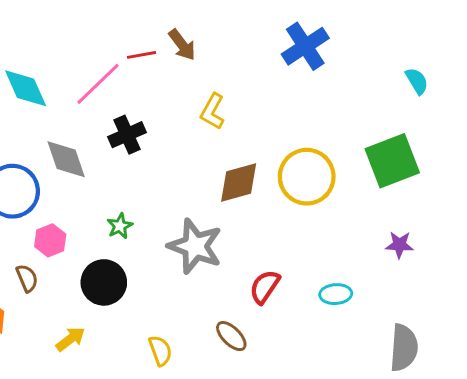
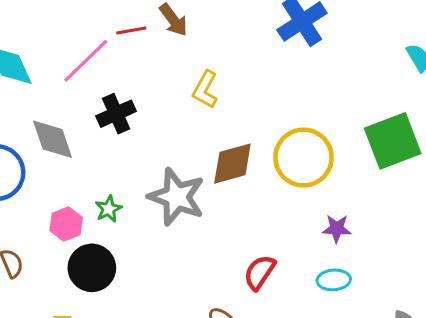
pink hexagon: (50, 240) -> (66, 224), moved
purple star: (399, 245) -> (337, 229), moved
gray star: (195, 246) -> (177, 197), moved

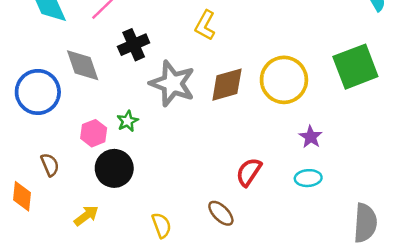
gray star: (177, 197) -> (172, 83), moved
purple star: (337, 229) -> (311, 137), turned 30

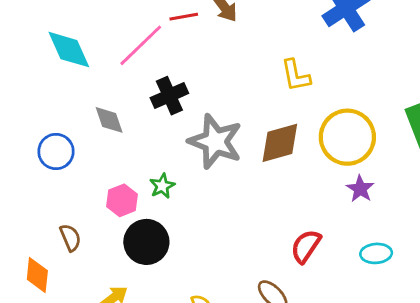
yellow L-shape: (205, 25) -> (296, 75), moved, turned -40
gray diamond: (83, 65) -> (109, 120), size x0.7
blue circle: (38, 92) -> (56, 152), size x0.7
purple star: (311, 137) -> (360, 189), moved

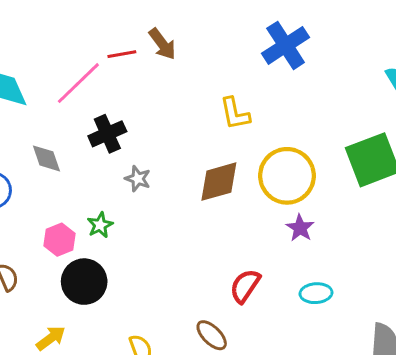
gray star: (215, 141) -> (138, 179), moved, size x0.5

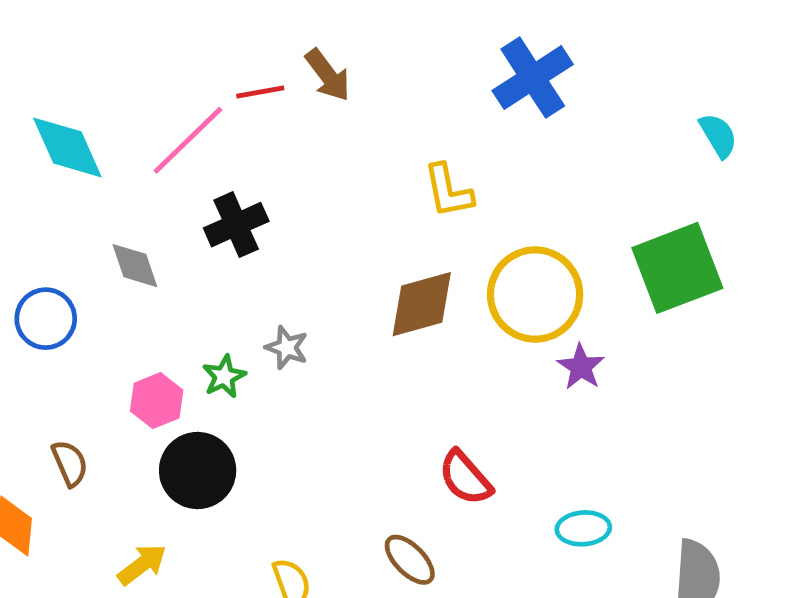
gray star: (138, 179) -> (287, 348), moved
purple star: (300, 228) -> (581, 367), moved
red semicircle: (245, 286) -> (465, 478), turned -75
cyan ellipse: (316, 293) -> (583, 528), moved

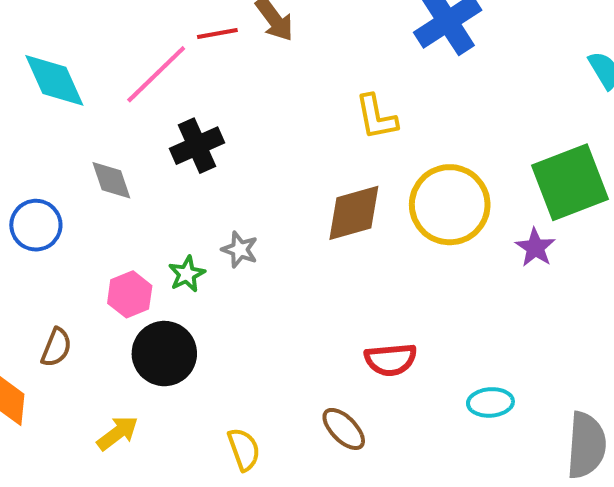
purple star: (581, 367) -> (535, 248), moved
brown semicircle: (70, 463) -> (56, 347), turned 45
red semicircle: (465, 478) -> (391, 360), turned -54

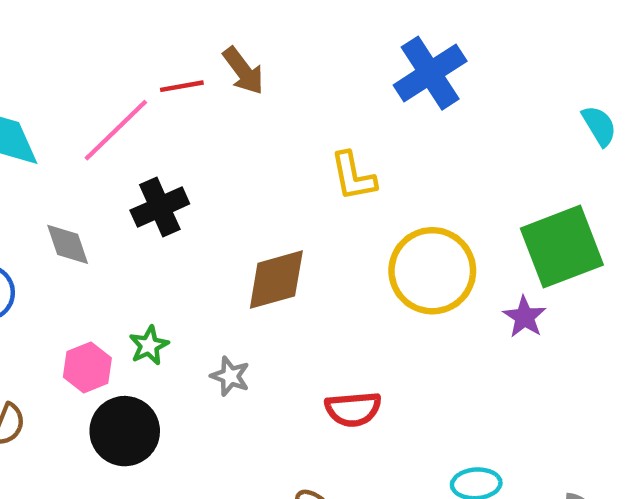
brown diamond: (354, 213) -> (276, 280), moved
gray star: (240, 250) -> (230, 376), moved
red semicircle: (391, 360) -> (353, 409), moved

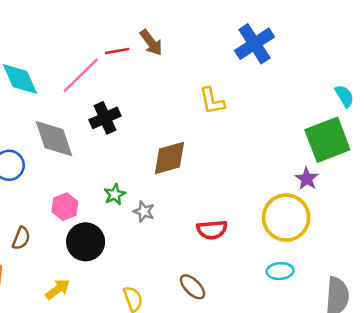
cyan semicircle: (599, 126) -> (344, 96), moved
gray diamond: (68, 244) -> (54, 139), size x1.6
yellow circle: (432, 271) -> (286, 218), moved
green star: (149, 345) -> (115, 194), moved

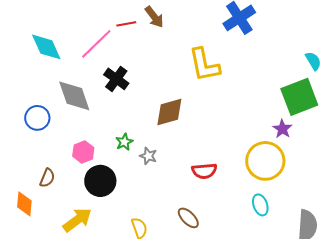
yellow L-shape: (212, 101) -> (204, 65), size x1.5
black cross: (105, 118) -> (116, 79), turned -30
cyan ellipse: (280, 271) -> (260, 205), turned 75
yellow arrow: (58, 289) -> (77, 220), size x1.4

